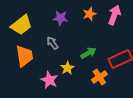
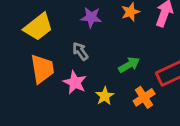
yellow star: (67, 68) -> (105, 96), moved
pink star: (49, 80) -> (75, 82), moved

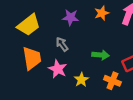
green arrow: (129, 65) -> (101, 55), turned 35
orange cross: (144, 97) -> (112, 81), turned -35

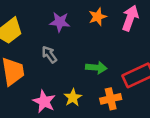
pink star: (58, 69) -> (44, 101), moved
orange cross: (112, 81) -> (111, 99), turned -35

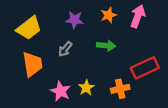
gray arrow: (49, 55) -> (65, 49), turned -105
green arrow: (96, 68) -> (106, 46), moved

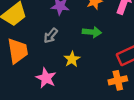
yellow star: (86, 88) -> (72, 59), moved
orange cross: (120, 89) -> (118, 80), moved

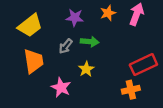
green arrow: (92, 32) -> (90, 42), moved

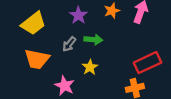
purple star: (75, 18) -> (78, 15), turned 30
orange trapezoid: (34, 61) -> (37, 59), turned 110

